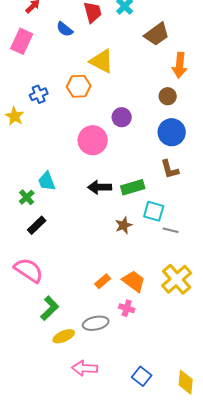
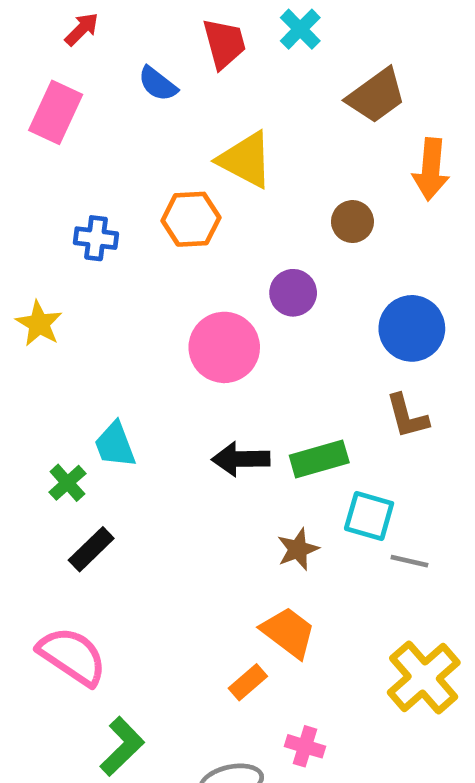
blue cross: (39, 94) -> (96, 238), turned 30
brown circle: (168, 96) -> (352, 222), moved
yellow star: (15, 116) -> (39, 324), moved
orange trapezoid: (134, 281) -> (288, 632), moved

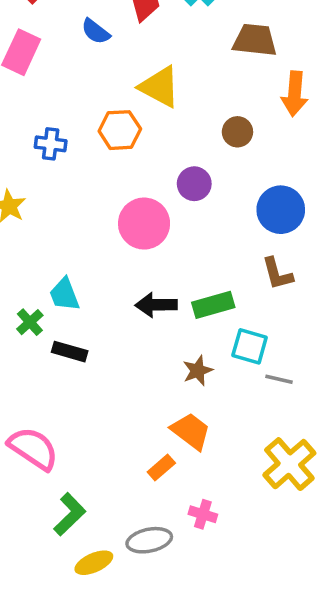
brown trapezoid: (376, 96) -> (255, 40), turned -138
black rectangle: (91, 549) -> (70, 352), moved, turned 60

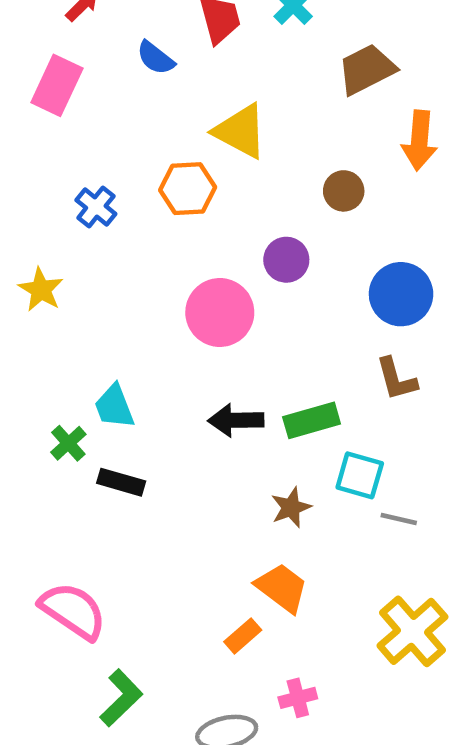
brown trapezoid: (255, 40) -> (367, 69), turned -33
blue cross: (51, 144) -> (96, 207), turned 32
pink cross: (203, 514) -> (298, 698), turned -32

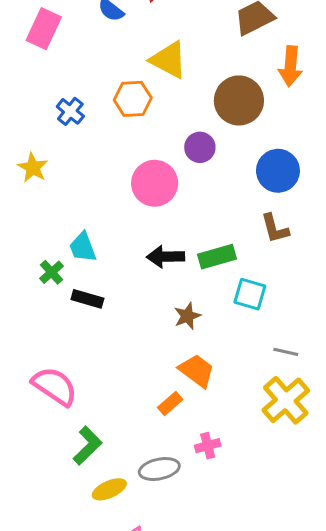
brown circle: (344, 191) -> (239, 100), size x1.8
brown star: (291, 507) -> (187, 316), moved
gray line: (399, 519) -> (286, 352), moved

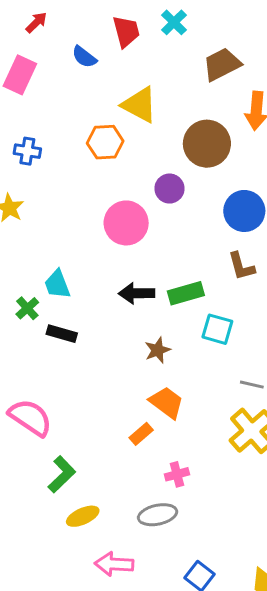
blue cross: (70, 111) -> (27, 151), moved, turned -30
gray ellipse: (159, 469) -> (158, 515), moved

